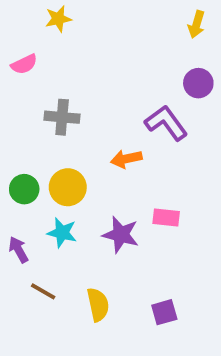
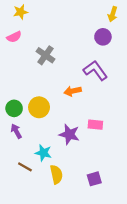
yellow star: (58, 19) -> (21, 12), moved
purple circle: (198, 83) -> (103, 37), moved
gray cross: (62, 117) -> (46, 55), moved, turned 30
cyan star: (62, 233) -> (43, 153), moved
purple arrow: (18, 250) -> (16, 131), moved

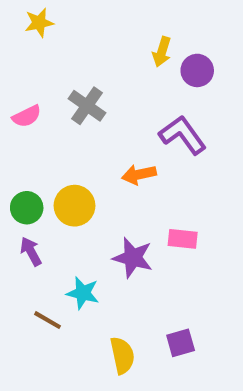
yellow arrow: (113, 14) -> (162, 52), moved
pink semicircle: (14, 37) -> (27, 116), moved
yellow semicircle: (56, 174) -> (122, 355), moved

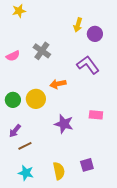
orange arrow: (139, 174) -> (58, 84), moved
pink rectangle: (183, 239) -> (96, 115), moved
purple arrow: (31, 251) -> (15, 131), moved, turned -112
cyan star: (83, 293) -> (26, 173), moved
brown line: (47, 320) -> (25, 146), moved, turned -56

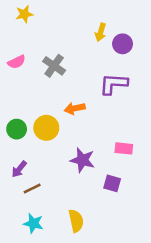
pink semicircle: (13, 56) -> (17, 62), moved
purple L-shape: (88, 65) -> (113, 84), turned -50
purple square: (87, 165) -> (112, 183), moved, turned 32

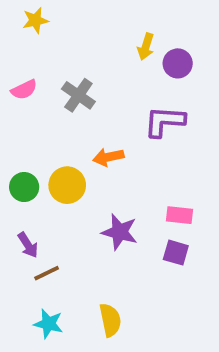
purple arrow: (19, 169) -> (28, 245), turned -72
purple square: (112, 183) -> (176, 253), moved

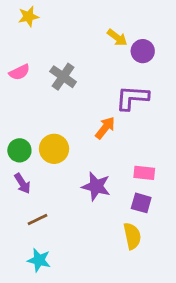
yellow arrow: (146, 47) -> (117, 38), turned -70
orange arrow: (108, 157) -> (105, 128), moved, turned 140
purple arrow: (28, 245) -> (22, 183), moved
yellow semicircle: (110, 320) -> (132, 236), moved

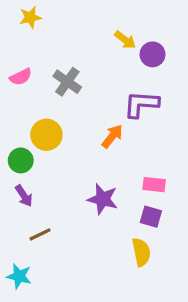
yellow circle: (54, 149) -> (46, 135), moved
cyan star: (39, 260) -> (19, 276), moved

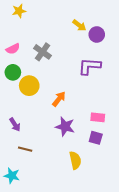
orange arrow: (112, 136) -> (59, 99), moved
green circle: (21, 160) -> (13, 72), moved
brown line: (40, 234) -> (25, 149), turned 40
yellow semicircle: (141, 252) -> (75, 160), moved

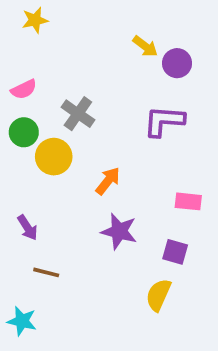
gray cross: (43, 52) -> (78, 114), moved
pink rectangle: (98, 117) -> (188, 201), moved
yellow semicircle: (75, 160) -> (158, 295), moved, turned -144

